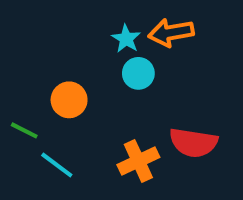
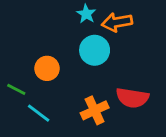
cyan star: (126, 39) -> (86, 14), moved
cyan circle: (138, 73) -> (95, 50), size x1.4

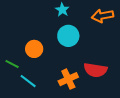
orange arrow: (117, 22) -> (102, 16), moved

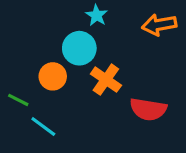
cyan circle: (68, 36) -> (79, 48), moved
orange cross: (68, 79) -> (106, 80), moved, turned -30

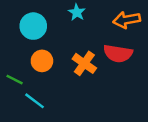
cyan circle: (79, 48) -> (33, 26), moved
red semicircle: (148, 109) -> (118, 53), moved

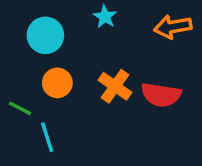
red semicircle: (118, 53) -> (161, 95), moved
cyan line: (34, 101) -> (47, 137), turned 35

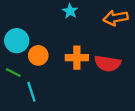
cyan circle: (45, 35) -> (17, 41), moved
orange cross: (115, 86) -> (77, 58), turned -35

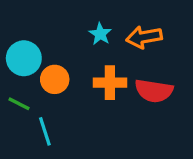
cyan star: (70, 11) -> (100, 34), moved
orange arrow: (116, 18) -> (144, 37), moved

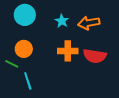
cyan circle: (24, 58) -> (25, 15), moved
orange circle: (55, 79) -> (24, 49), moved

